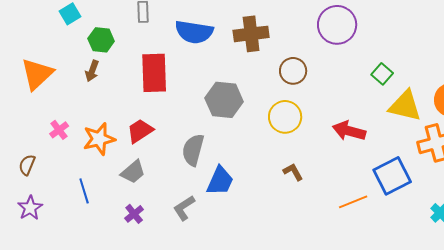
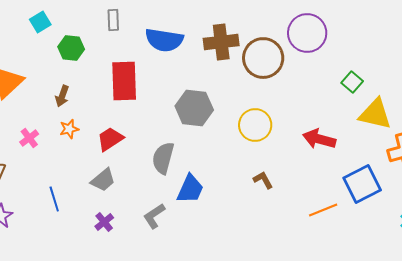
brown arrow: (92, 71) -> (62, 96), moved
brown circle: (293, 71) -> (263, 58), moved, size x1.5
orange star: (99, 139) -> (69, 129), moved, size x0.6

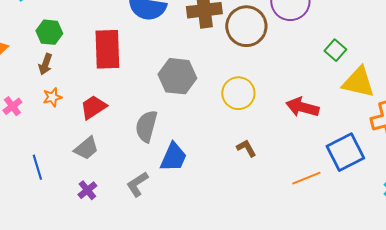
green hexagon: (71, 48) -> (49, 32), moved

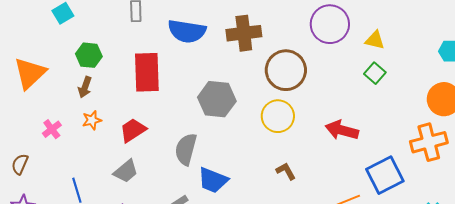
brown circle: (246, 26) -> (286, 70), moved
yellow triangle: (358, 82) -> (375, 40), moved, size x0.6
blue trapezoid: (173, 157) -> (213, 180), turned 88

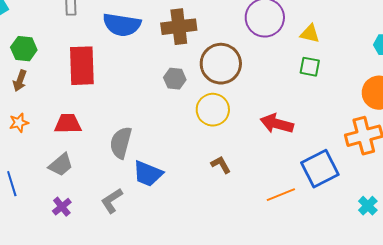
green square: (375, 73) -> (310, 67), turned -30
gray hexagon: (217, 99) -> (175, 79), moved, size x0.6
orange star: (92, 120) -> (19, 123), moved
red trapezoid: (133, 130) -> (68, 124), turned 32

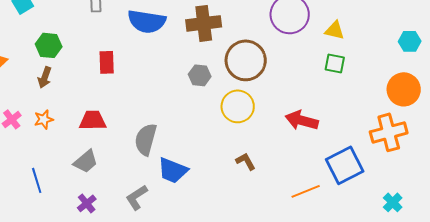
red rectangle: (82, 66) -> (107, 62), size x0.6

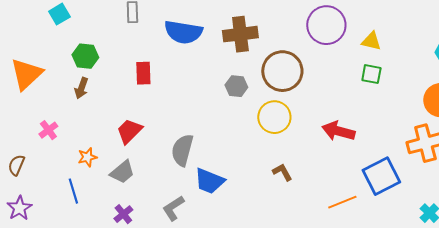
orange star: (44, 119) -> (87, 157), moved
red trapezoid: (93, 120) -> (129, 131), turned -44

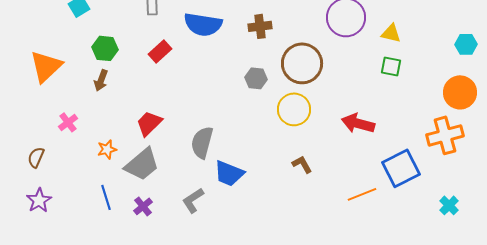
brown cross: (240, 34) -> (260, 26), size x0.7
red rectangle: (143, 73) -> (160, 51), moved, turned 50
gray trapezoid: (122, 172) -> (142, 164), size x1.4
blue line: (73, 191) -> (106, 197), moved

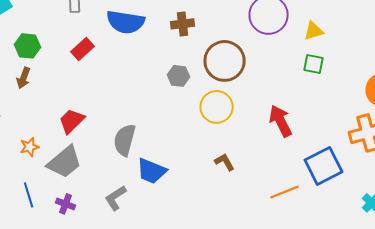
yellow triangle: (391, 33) -> (314, 31), turned -30
red arrow: (358, 123) -> (281, 121), turned 48
purple cross: (143, 206) -> (66, 204), turned -30

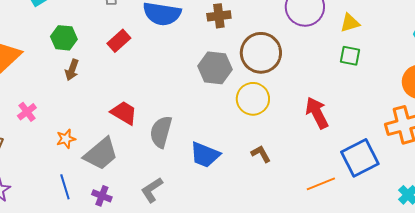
gray hexagon: (179, 76) -> (215, 68), size x1.5
brown arrow: (24, 78) -> (72, 70), moved
red trapezoid: (72, 121) -> (124, 113), moved, turned 76
blue trapezoid: (152, 171) -> (205, 155), moved

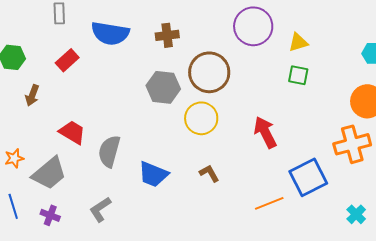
brown arrow: (72, 70) -> (32, 95), moved

